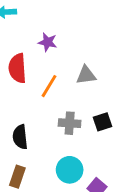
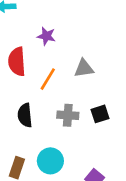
black semicircle: (20, 137) -> (25, 115), moved
cyan circle: (70, 170) -> (50, 161), moved

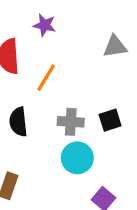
gray triangle: (84, 68) -> (115, 46), moved
cyan circle: (50, 161) -> (77, 158), moved

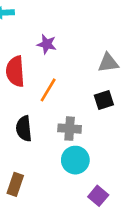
black square: (110, 120) -> (104, 100), moved

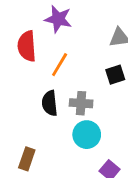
purple star: (47, 44) -> (58, 19), size x1.4
black semicircle: (24, 129) -> (50, 103), moved

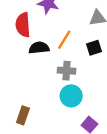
orange line: (60, 65) -> (64, 40), moved
black semicircle: (50, 103) -> (39, 48), moved, turned 90

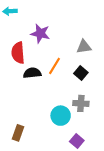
black square: (94, 48) -> (81, 73), turned -32
gray cross: (67, 71) -> (81, 103), moved

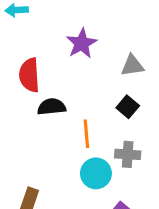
purple star: (40, 33) -> (82, 43), moved, turned 30
orange line: (55, 66) -> (86, 134), moved, turned -36

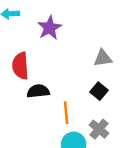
purple star: (82, 43) -> (50, 28), moved
gray cross: (128, 154) -> (99, 129), turned 36

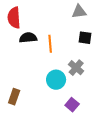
black square: (99, 91) -> (85, 38), moved, turned -32
orange line: (66, 113) -> (50, 44), moved

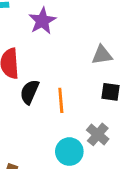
black semicircle: (28, 38) -> (30, 92), turned -60

